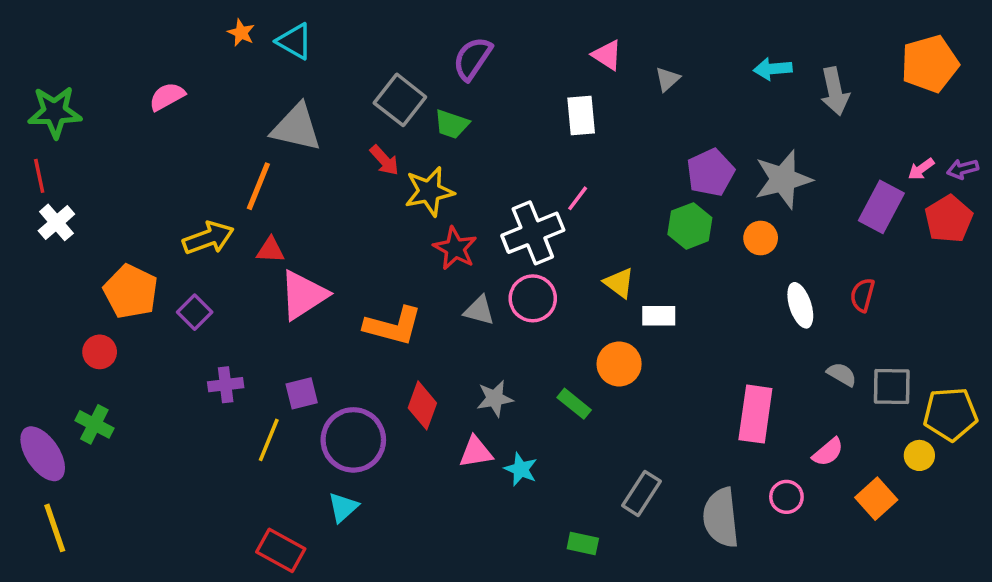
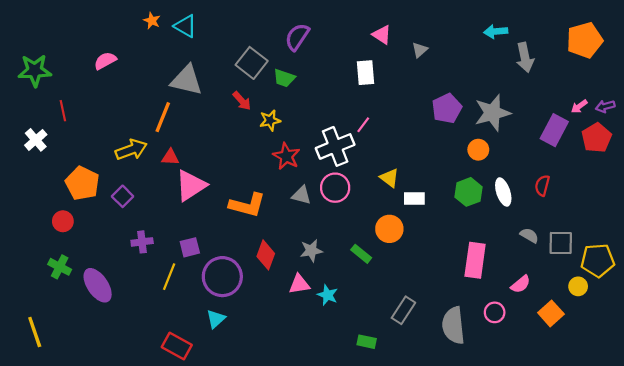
cyan arrow: (773, 69) -> (496, 31), moved
red line: (39, 176) -> (63, 111), moved
yellow star: (429, 191) -> (270, 120), size x0.7
green hexagon: (690, 226) -> (469, 192), moved
purple ellipse: (43, 454) -> (98, 285), moved

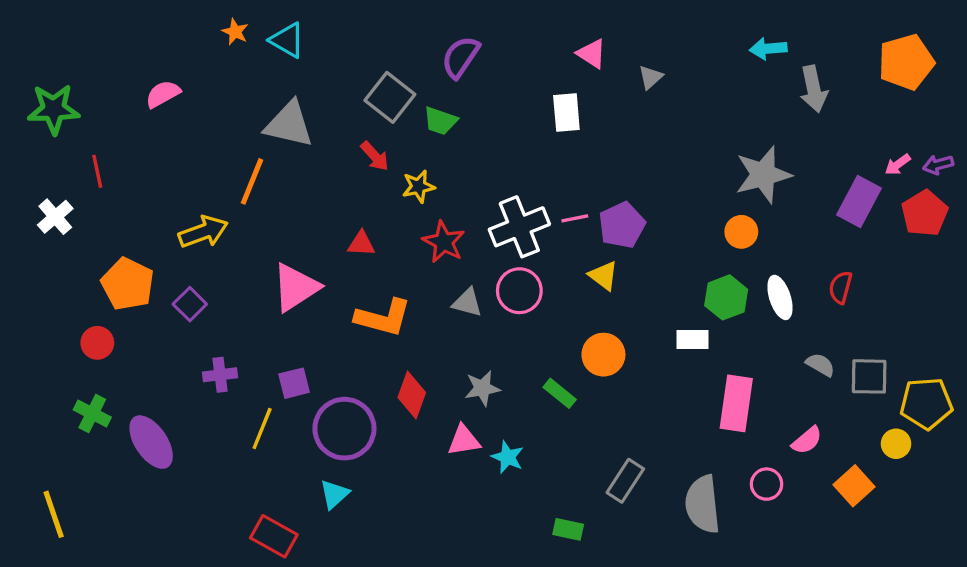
purple pentagon: (447, 108) -> (622, 225), moved
pink line: (363, 125) -> (575, 218), moved, turned 42
red triangle: (170, 157) -> (361, 244), moved
white rectangle: (414, 199) -> (693, 339), moved

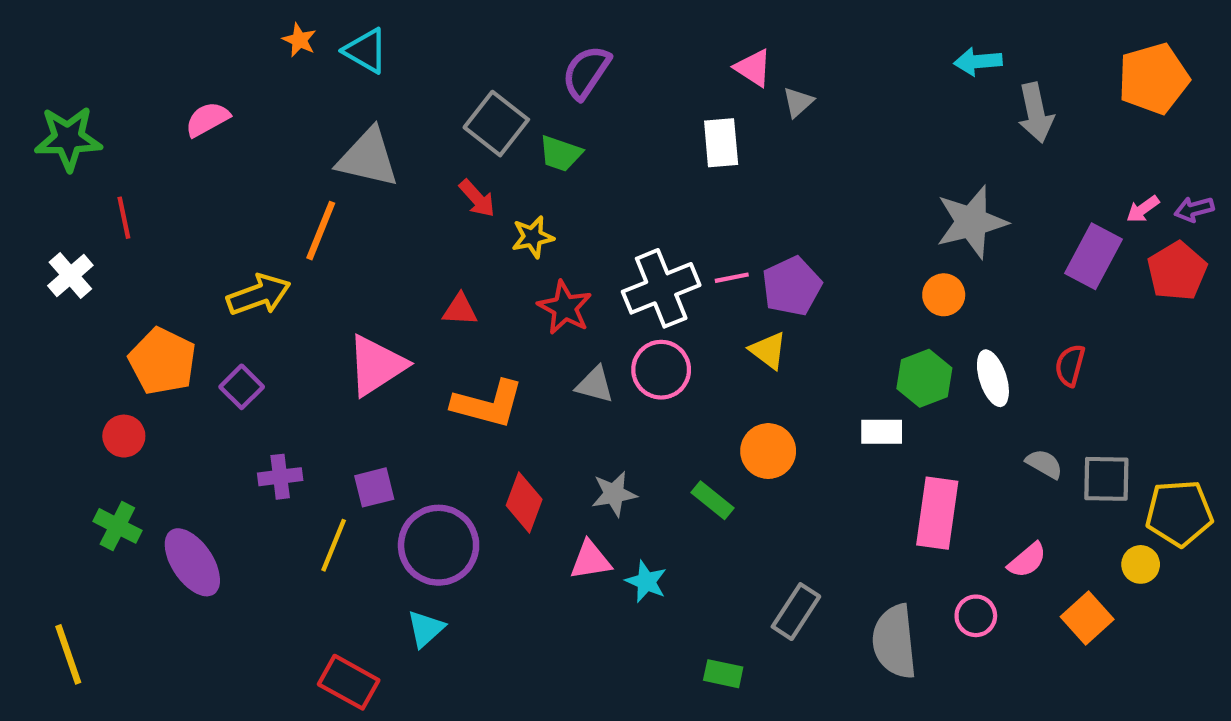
gray triangle: (651, 77) -> (798, 102), moved

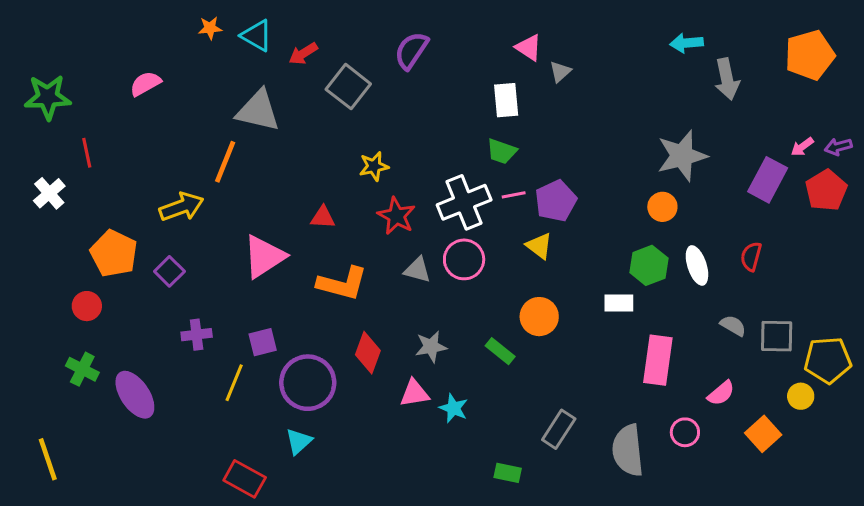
orange star: (299, 40) -> (210, 28), turned -30
green trapezoid: (561, 153) -> (502, 151), moved
red arrow: (477, 198) -> (303, 54), moved, turned 100

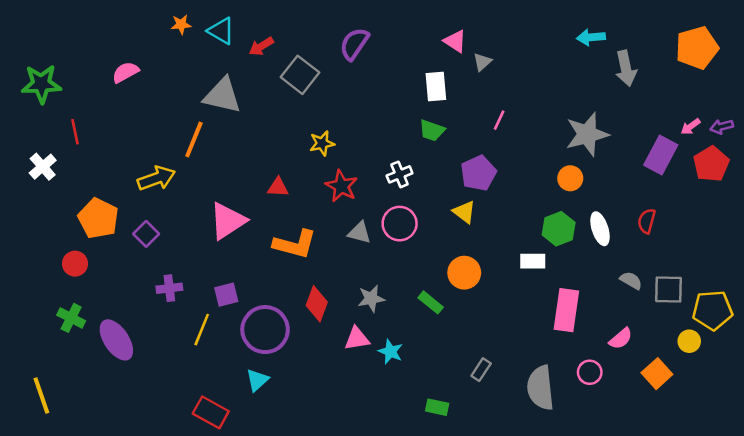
pink line: (514, 195) -> (499, 120), moved, turned -54
white cross: (464, 202) -> (400, 174), size x0.6
gray rectangle: (559, 429) -> (481, 370), size x0.7

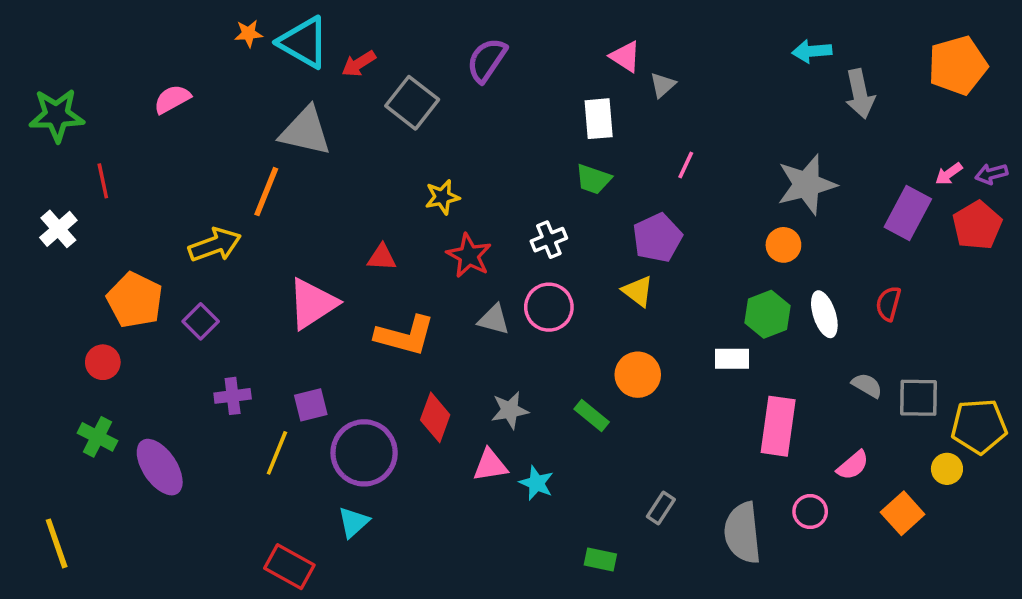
cyan triangle: (221, 31) -> (304, 42), size x1.4

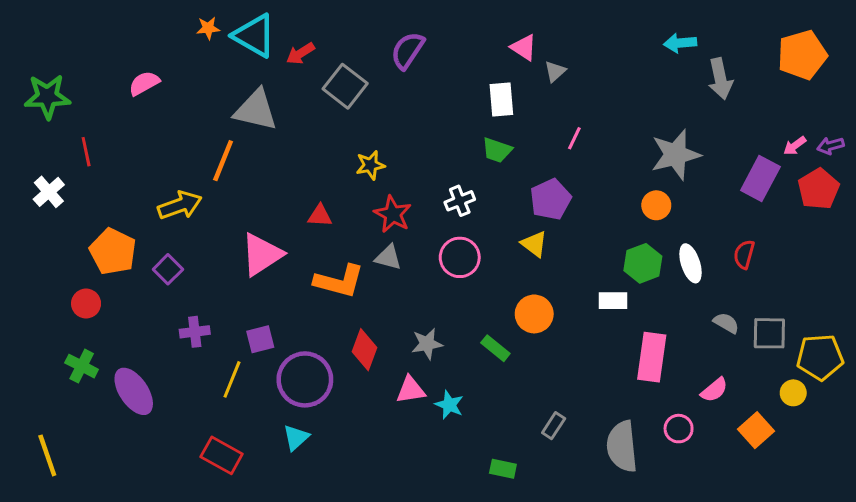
gray triangle: (494, 320) -> (388, 257), moved
red rectangle: (289, 567) -> (222, 455), moved

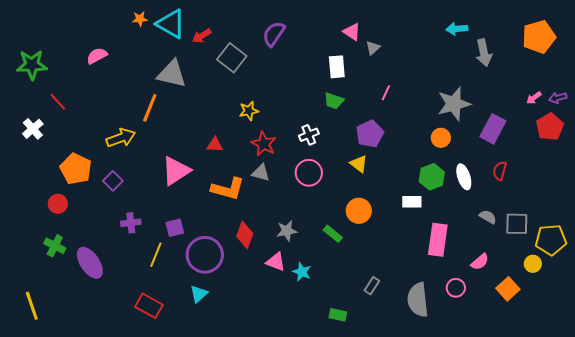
red line: (86, 152) -> (58, 102), turned -30
purple rectangle: (760, 178) -> (493, 129), moved
pink triangle: (411, 390) -> (276, 262), turned 30

